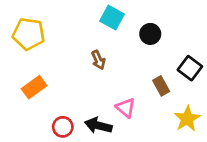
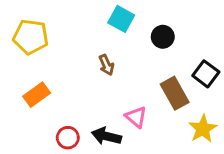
brown rectangle: (161, 86) -> (175, 93), size x1.5

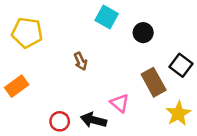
brown arrow: (106, 65) -> (81, 61), moved
orange rectangle: (37, 95) -> (17, 86), moved

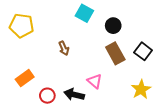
brown rectangle: (154, 82) -> (115, 53), moved
orange rectangle: (17, 86) -> (25, 78), moved

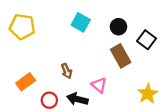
cyan square: (84, 13) -> (81, 22), moved
brown arrow: (64, 48) -> (67, 71), moved
black square: (143, 51) -> (147, 40), moved

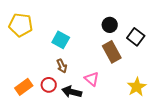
cyan square: (81, 22) -> (61, 40), moved
orange rectangle: (26, 82) -> (24, 87), moved
red circle: (49, 100) -> (49, 85), moved

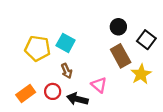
yellow pentagon: (21, 25) -> (38, 48), moved
yellow star: (137, 87) -> (141, 74), moved

